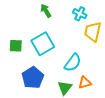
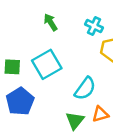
blue pentagon: (33, 78) -> (20, 101), moved

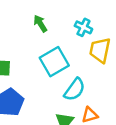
cyan square: (47, 64) -> (54, 62), moved

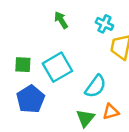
cyan square: (54, 62) -> (57, 67), moved

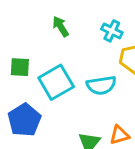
green square: (23, 65) -> (20, 67), moved
cyan semicircle: (96, 86) -> (101, 85), moved, turned 45

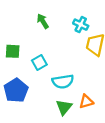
cyan square: (56, 82) -> (39, 62), size x0.6
cyan semicircle: (101, 85) -> (63, 81), moved

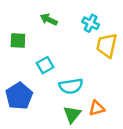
green arrow: (43, 21) -> (49, 20), turned -32
green square: (13, 51) -> (18, 41), moved

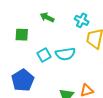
cyan semicircle: (71, 86) -> (65, 54), moved

